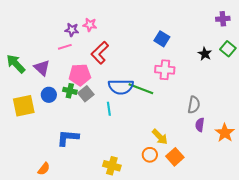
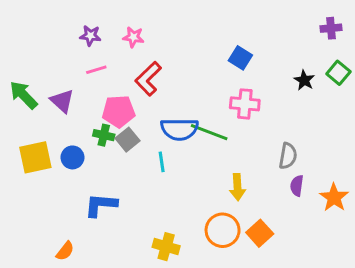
purple star: (72, 30) -> (90, 36), moved
blue circle: (49, 95) -> (72, 157), moved
yellow arrow: (160, 137) -> (237, 187), moved, turned 42
orange circle: (150, 155) -> (223, 230), size x1.5

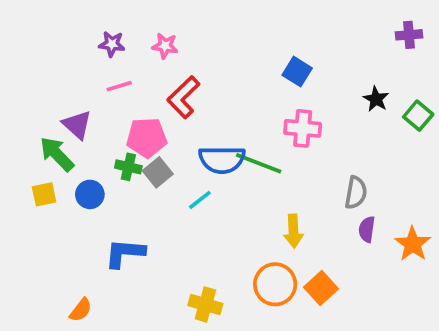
green square: (338, 73) -> (418, 116), moved
green arrow: (23, 95) -> (57, 154), moved
yellow square: (35, 157) -> (44, 194), size x0.6
cyan line: (162, 162) -> (200, 200), turned 60

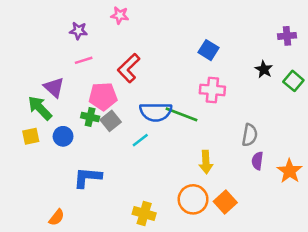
purple cross: (409, 35) -> (287, 36), moved
pink star: (165, 46) -> (120, 15), moved

